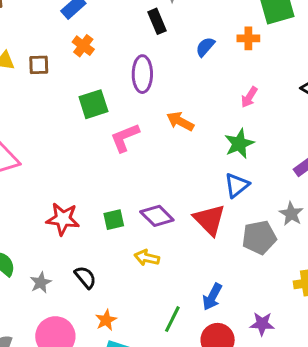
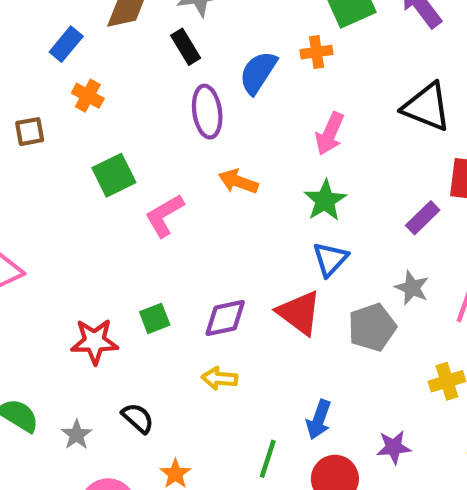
blue semicircle: (205, 47) -> (258, 73), size x1.5
purple ellipse: (142, 74) -> (207, 112), moved
pink arrow: (249, 97) -> (330, 134), size x1.4
purple diamond: (157, 216) -> (225, 318), turned -48
green square: (114, 220) -> (155, 318), moved

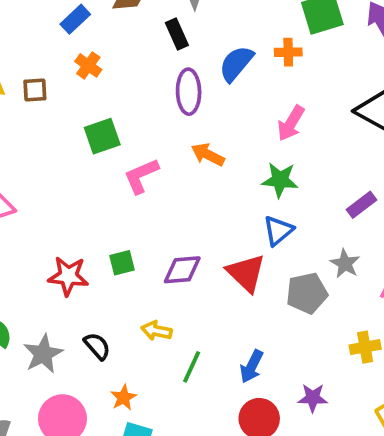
green star: (325, 200) -> (280, 180), turned 30
yellow arrow: (220, 378) -> (157, 331), moved
gray star: (77, 435) -> (43, 354), size x1.5
green line: (268, 459) -> (192, 367), moved

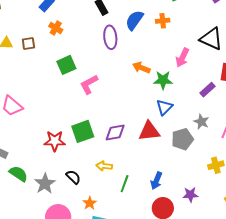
orange cross: (288, 52) -> (163, 21), moved
pink arrow: (291, 123) -> (182, 58), moved
orange arrow: (208, 155) -> (141, 68), moved
green square: (122, 263) -> (83, 131), size x1.6
red triangle: (246, 273) -> (149, 131), turned -45

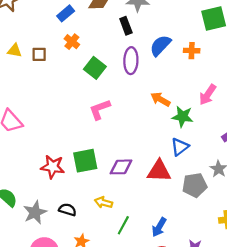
green square: (66, 65) -> (95, 68), moved, turned -36
black semicircle: (73, 177) -> (68, 210), turned -35

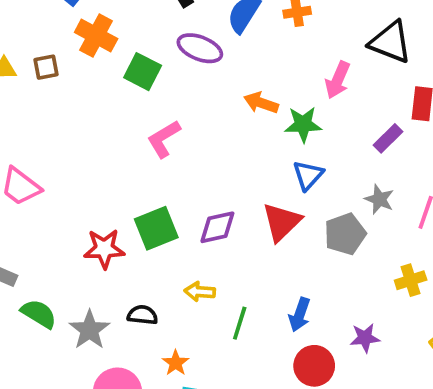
orange cross: (72, 42) -> (96, 35), size x1.5
purple ellipse: (131, 61) -> (200, 48), turned -60
red triangle: (159, 171) -> (282, 222), turned -35

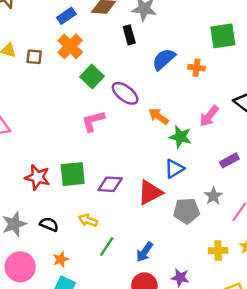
purple ellipse: (200, 48) -> (125, 93), moved

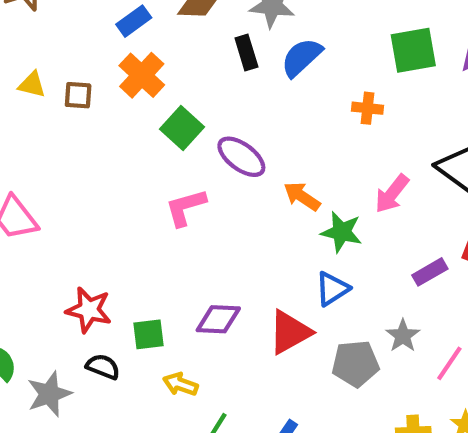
blue semicircle: (164, 59) -> (302, 57), moved
green square: (73, 174) -> (149, 334), moved, size x0.7
black semicircle: (49, 224) -> (103, 367), moved

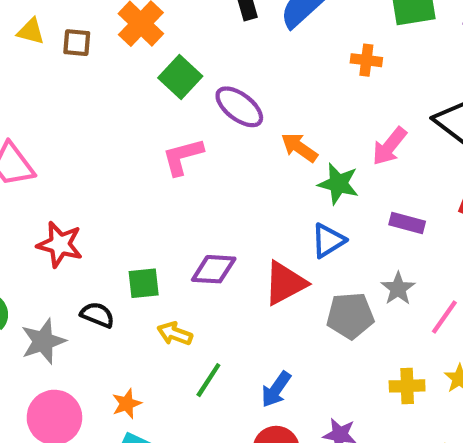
purple rectangle: (430, 272) -> (407, 223), moved, turned 44
red star: (89, 310) -> (60, 244), moved

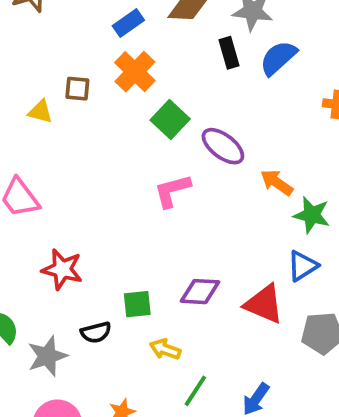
yellow triangle: (31, 31) -> (40, 112), moved
red triangle: (285, 283) -> (264, 304), turned 51
black semicircle: (97, 315) -> (96, 332), turned 144

